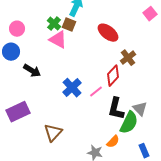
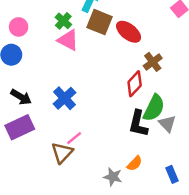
brown square: (69, 25) -> (100, 22), moved, size x1.5
black arrow: (32, 71) -> (21, 97), moved
blue cross: (72, 88) -> (64, 98), moved
pink line: (96, 92) -> (74, 138), moved
green semicircle: (129, 123) -> (154, 108), moved

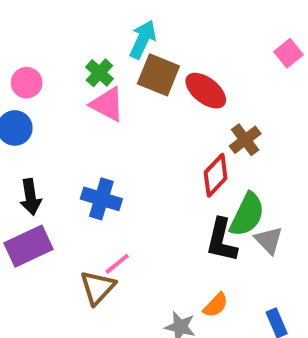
black arrow: (21, 97) -> (31, 197), turned 50
blue cross: (64, 98) -> (101, 199), turned -30

